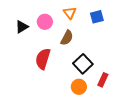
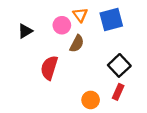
blue square: (97, 17) -> (111, 19), size x1.5
pink circle: (45, 22) -> (62, 25), moved
black square: (83, 64) -> (119, 65), moved

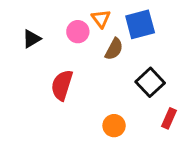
brown semicircle: (77, 44) -> (114, 49), moved
red rectangle: (118, 92) -> (169, 118), moved

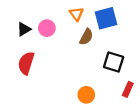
pink circle: (78, 32) -> (47, 28), moved
black square: (150, 82) -> (114, 62), turned -30
red semicircle: (62, 85) -> (26, 63), moved

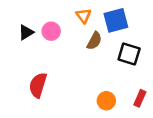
black square: (114, 62) -> (129, 54), moved
red semicircle: (26, 63) -> (38, 85), moved
orange circle: (86, 95) -> (106, 101), moved

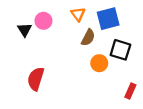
pink circle: (51, 31) -> (43, 21), moved
black triangle: (26, 32) -> (25, 30), turned -32
orange circle: (106, 101) -> (99, 63), moved

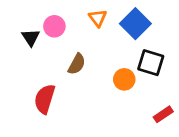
blue square: (108, 19) -> (135, 24), turned -30
brown semicircle: (88, 38) -> (77, 64), moved
red rectangle: (130, 91) -> (163, 114), turned 32

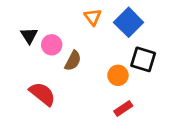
pink circle: (54, 26) -> (52, 45), moved
red semicircle: (45, 99) -> (42, 94), turned 112
red rectangle: (163, 114) -> (123, 108), moved

